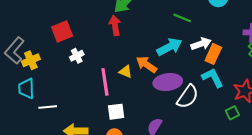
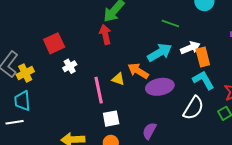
orange rectangle: (213, 54) -> (203, 57), turned -36
white semicircle: (188, 97) -> (193, 108), moved
white line: (48, 107) -> (15, 122), moved

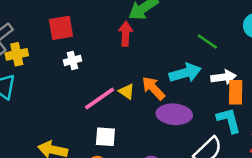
pink line: (99, 90) -> (100, 99), turned 52

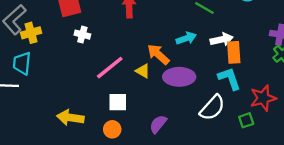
white cross: (72, 60) -> (82, 35), turned 35
cyan arrow: (185, 73) -> (186, 38), size x0.7
yellow triangle: (127, 91) -> (143, 71), moved

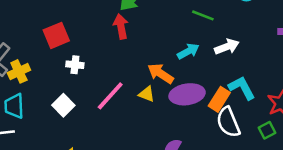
orange rectangle: (234, 52) -> (219, 99), moved, turned 45
white square: (118, 102) -> (63, 105), moved, turned -36
white semicircle: (212, 108) -> (228, 122), turned 124

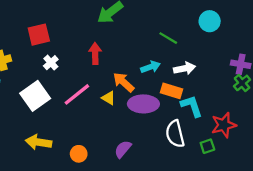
red arrow: (121, 26) -> (95, 54), moved
white cross: (75, 65) -> (51, 63), turned 32
orange rectangle: (219, 99) -> (171, 91), moved, turned 65
white square: (63, 105) -> (35, 96), size x1.5

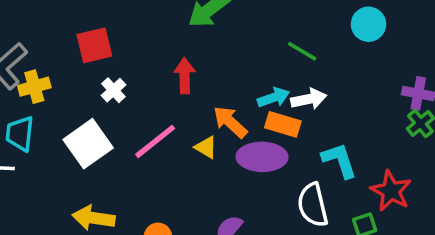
white arrow: (184, 68) -> (309, 99), moved
orange rectangle: (171, 91) -> (283, 124), moved
red star: (224, 125) -> (391, 191), turned -30

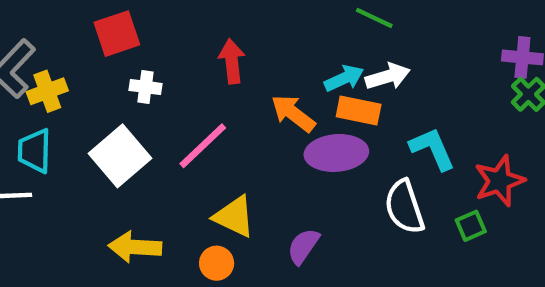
white cross: (113, 90) -> (145, 87), turned -35
yellow triangle: (206, 147) -> (234, 216), moved, size x1.5
red star: (391, 191) -> (499, 181), turned 30

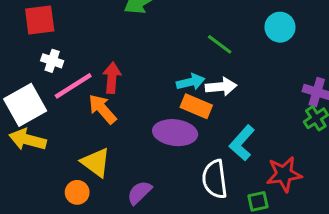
red arrow: (232, 61) -> (112, 78), moved
orange arrow: (293, 113) -> (102, 109), moved
pink line: (203, 146) -> (73, 86), moved
cyan L-shape: (432, 149) -> (242, 143), turned -126
yellow arrow: (135, 247) -> (28, 140), moved

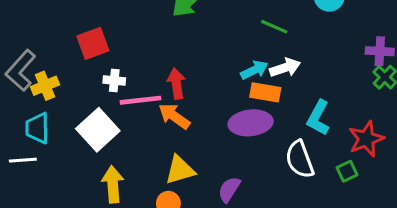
pink line: (73, 86) -> (141, 100), turned 39
yellow arrow: (28, 140) -> (113, 184), moved, turned 84
yellow triangle: (96, 163) -> (180, 170), turned -40

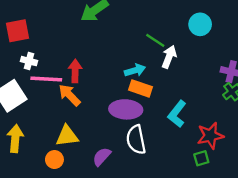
white arrow: (285, 68) -> (169, 57), moved, turned -60
white semicircle: (300, 159) -> (136, 140), moved
green square: (347, 171) -> (201, 158), moved

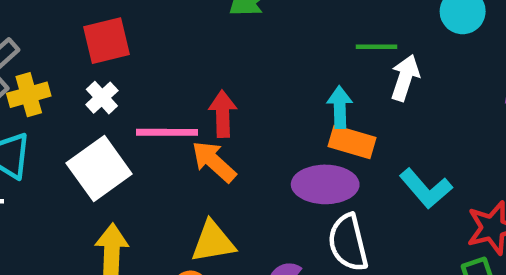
green line: (155, 40) -> (376, 47), turned -30
white cross: (29, 61) -> (102, 98), moved, turned 35
cyan arrow: (135, 70) -> (340, 107), turned -72
cyan L-shape: (177, 114) -> (426, 188), turned -76

